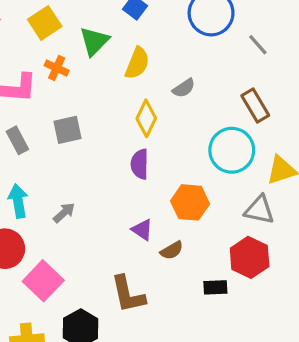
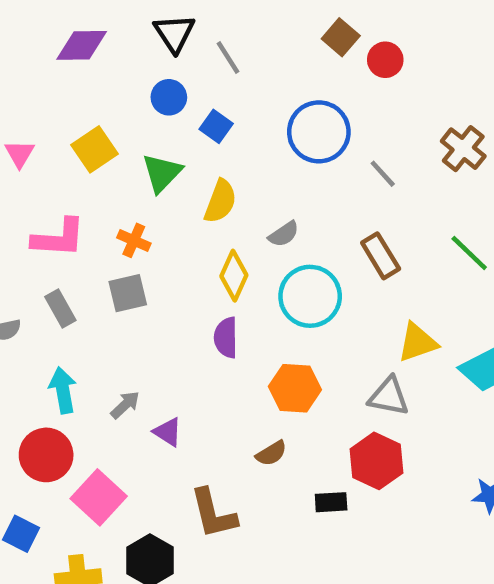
orange cross: (57, 68) -> (134, 240), moved
cyan circle: (232, 150) -> (310, 296), moved
purple triangle: (142, 230) -> (168, 432), moved

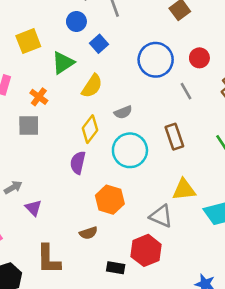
red circle: (385, 60) -> (199, 58), moved

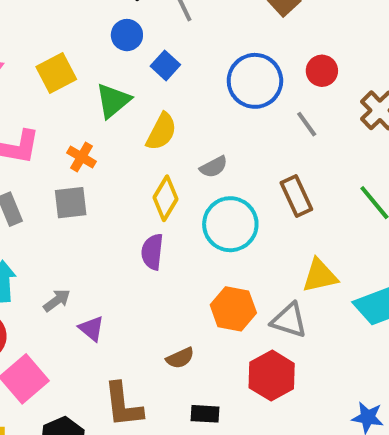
orange hexagon: (110, 200) -> (233, 309), moved
black rectangle: (116, 268) -> (205, 414), moved

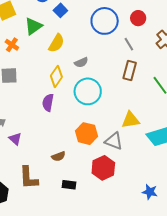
orange cross: (81, 157) -> (12, 45), moved
brown rectangle: (296, 196) -> (130, 70), moved, turned 36

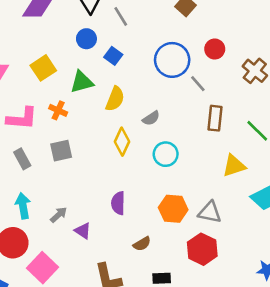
green triangle: (33, 26) -> (82, 82), turned 30
gray line: (129, 44) -> (198, 84), moved
cyan circle: (88, 91) -> (166, 154), size x0.7
purple semicircle: (48, 103) -> (118, 203), moved
yellow triangle: (130, 120) -> (234, 166), moved

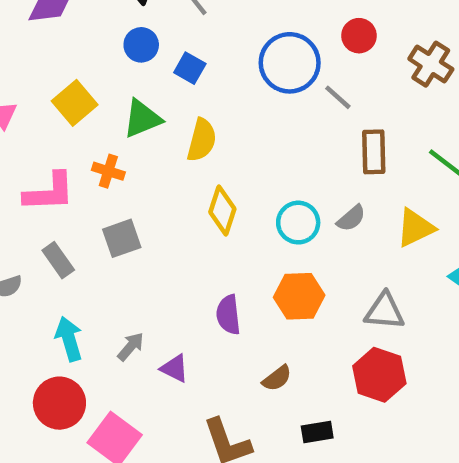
gray semicircle: (151, 118) -> (351, 218), moved
orange hexagon: (173, 209) -> (299, 296), moved

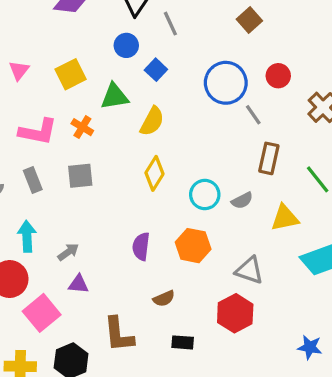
purple triangle: (175, 368) -> (78, 284), moved, turned -35

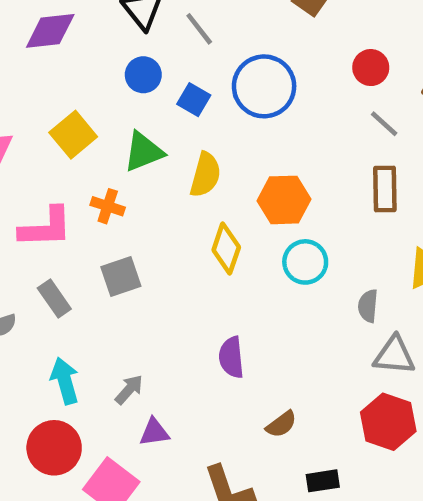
blue circle: (226, 83) -> (264, 86), moved
gray line: (253, 115) -> (384, 124), moved
gray semicircle: (242, 200) -> (368, 306), moved, turned 135
orange hexagon: (193, 246) -> (284, 200), moved

